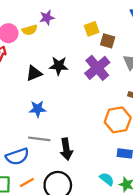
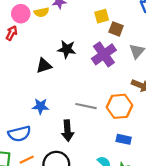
black triangle: (34, 73) -> (44, 66), moved
blue star: (38, 109) -> (41, 106), moved
gray line: (39, 139) -> (86, 106), moved

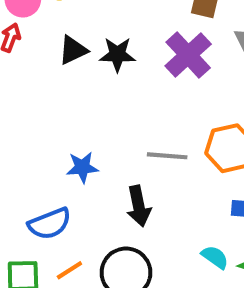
black triangle: (44, 66) -> (73, 50), moved

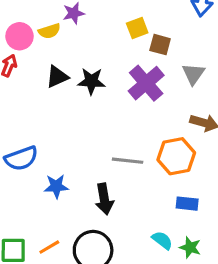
blue star: (82, 167) -> (56, 186), moved
blue semicircle: (50, 224) -> (21, 158), moved

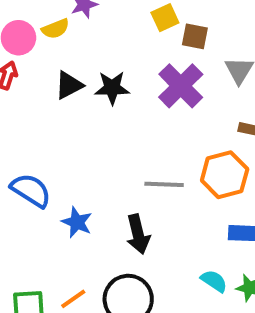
blue semicircle: (21, 158) -> (31, 190), turned -124
blue star: (56, 186) -> (77, 222), turned 30

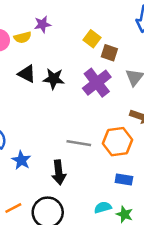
yellow square: (165, 18) -> (92, 39), turned -35
black triangle: (69, 85) -> (27, 74), turned 48
cyan semicircle: (214, 281) -> (103, 207), turned -56

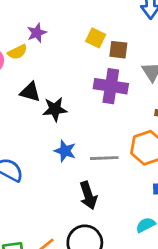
black star: (54, 79) -> (55, 109), moved
purple cross: (97, 83) -> (111, 86), turned -32
blue star: (21, 160) -> (65, 151), moved

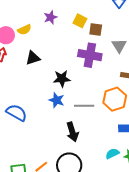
purple star: (37, 33) -> (50, 17), moved
black triangle: (30, 92) -> (33, 58), turned -35
black star: (55, 109) -> (62, 79), moved

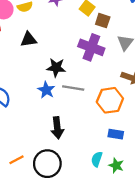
gray line: (84, 106) -> (73, 88), moved
cyan semicircle: (112, 154) -> (97, 159), turned -56

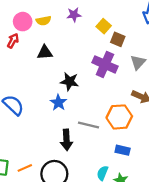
gray line: (73, 88) -> (89, 125), moved

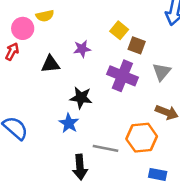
purple star: (74, 15) -> (82, 49), moved
yellow semicircle: (43, 21) -> (45, 16), moved
blue rectangle: (123, 150) -> (158, 174), moved

